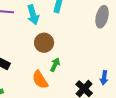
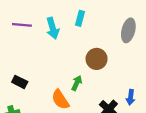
brown circle: (44, 43) -> (97, 59), moved

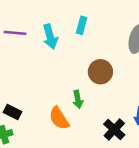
black rectangle: (20, 82) -> (13, 112), moved
green arrow: (77, 83) -> (78, 99), turned 144

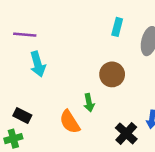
cyan rectangle: (82, 25) -> (117, 27), moved
cyan arrow: (50, 37) -> (38, 64), moved

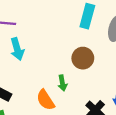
cyan rectangle: (117, 27) -> (87, 16), size x1.5

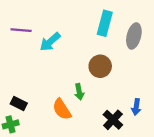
cyan arrow: (17, 49) -> (50, 42), moved, turned 65

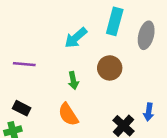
purple line: (21, 30) -> (24, 64), moved
cyan arrow: (50, 42) -> (76, 38), moved
green arrow: (79, 92) -> (73, 81), moved

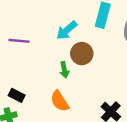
purple line: (24, 64) -> (19, 41), moved
brown circle: (110, 68) -> (82, 54), moved

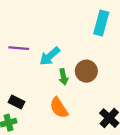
cyan arrow: (67, 30) -> (50, 56), moved
brown circle: (82, 54) -> (86, 71), moved

